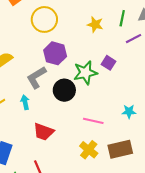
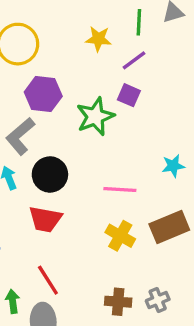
purple line: (133, 39) -> (134, 60), moved
black circle: (64, 90) -> (50, 174), moved

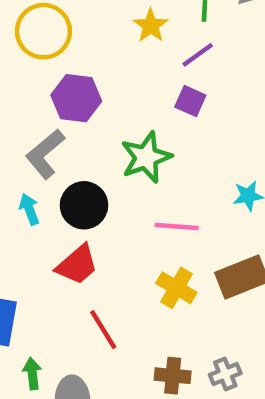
yellow star: (98, 39) -> (151, 26), turned 30
green star: (95, 116) -> (146, 157), moved
red trapezoid: (45, 219) -> (77, 265), turned -52
red line: (48, 280) -> (103, 330), moved

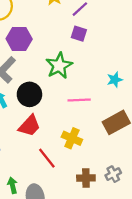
yellow cross: (176, 288) -> (72, 138), moved

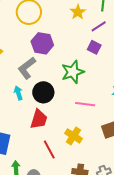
red trapezoid: (29, 126) -> (39, 119), turned -35

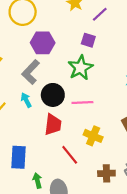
purple square: (94, 47) -> (88, 40), moved
pink line: (85, 104) -> (82, 102), moved

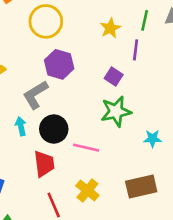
purple line: (100, 14) -> (136, 50), turned -56
green star: (80, 68) -> (116, 111), moved
red trapezoid: (53, 125) -> (44, 164), turned -30

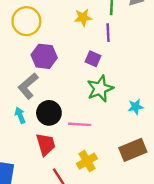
yellow star: (110, 28) -> (83, 17), turned 30
yellow cross: (87, 191) -> (87, 161), turned 30

